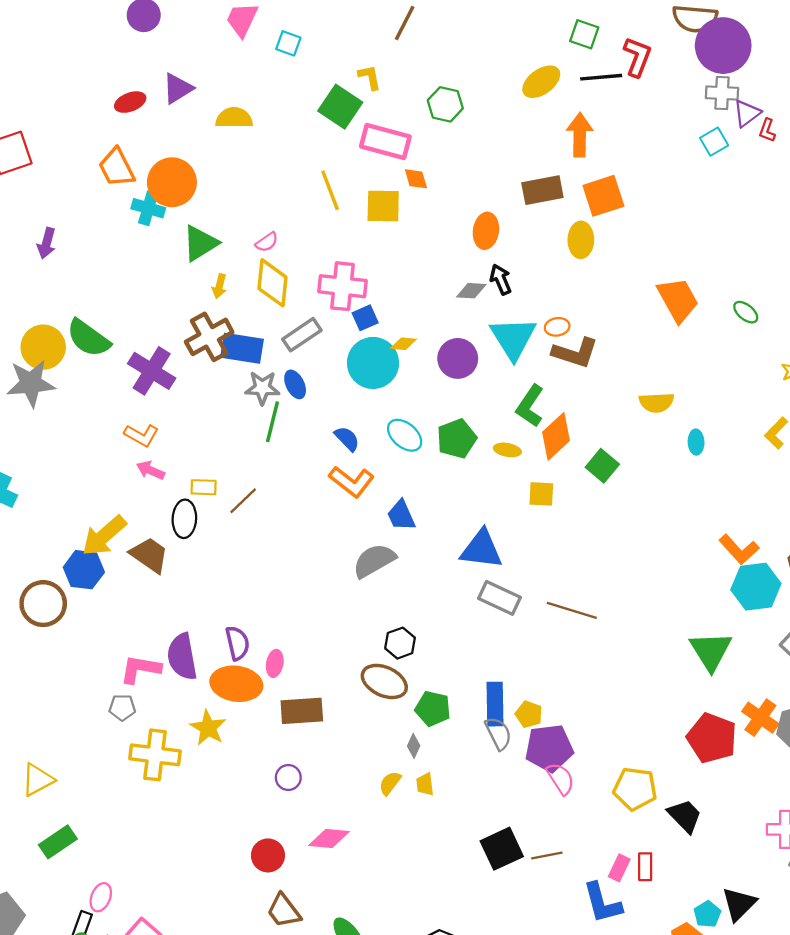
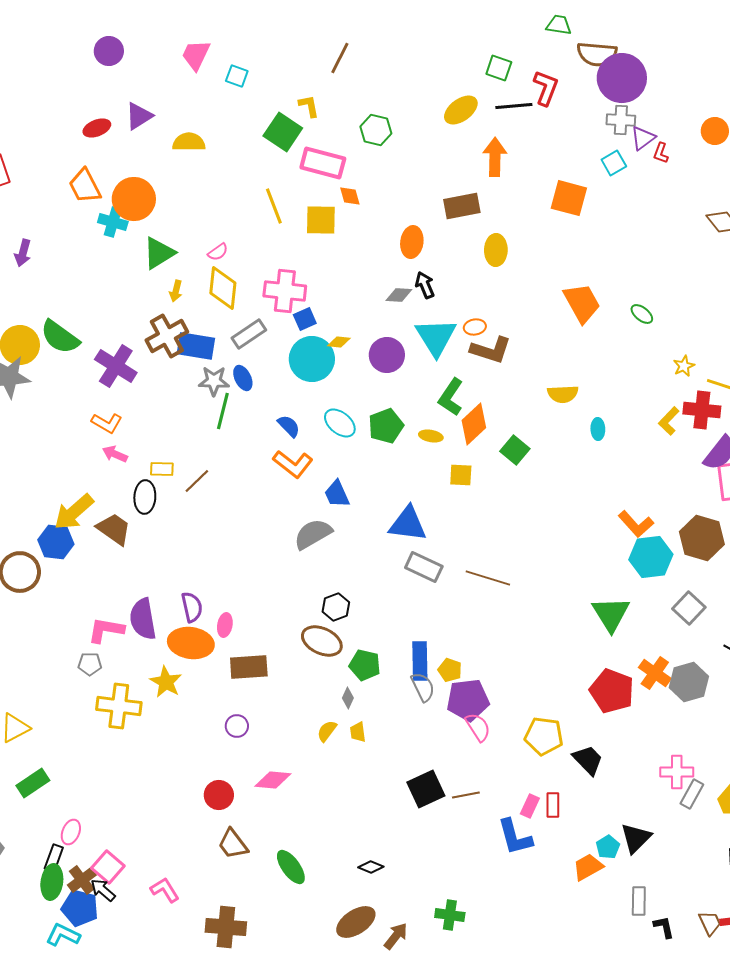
orange square: (603, 196) -> (569, 198), moved, turned 33

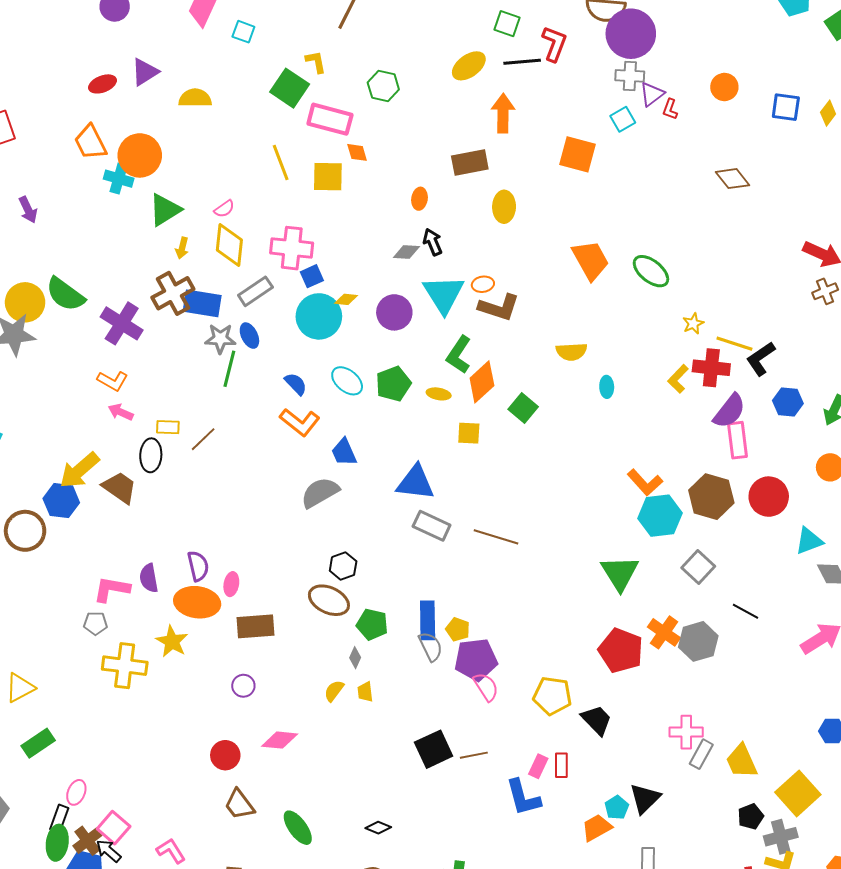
orange ellipse: (412, 242) -> (420, 199), size x0.7
purple arrow: (23, 253) -> (28, 210), turned -40
green ellipse: (642, 314) -> (651, 271), size x1.6
purple semicircle: (143, 619) -> (149, 578), size x0.7

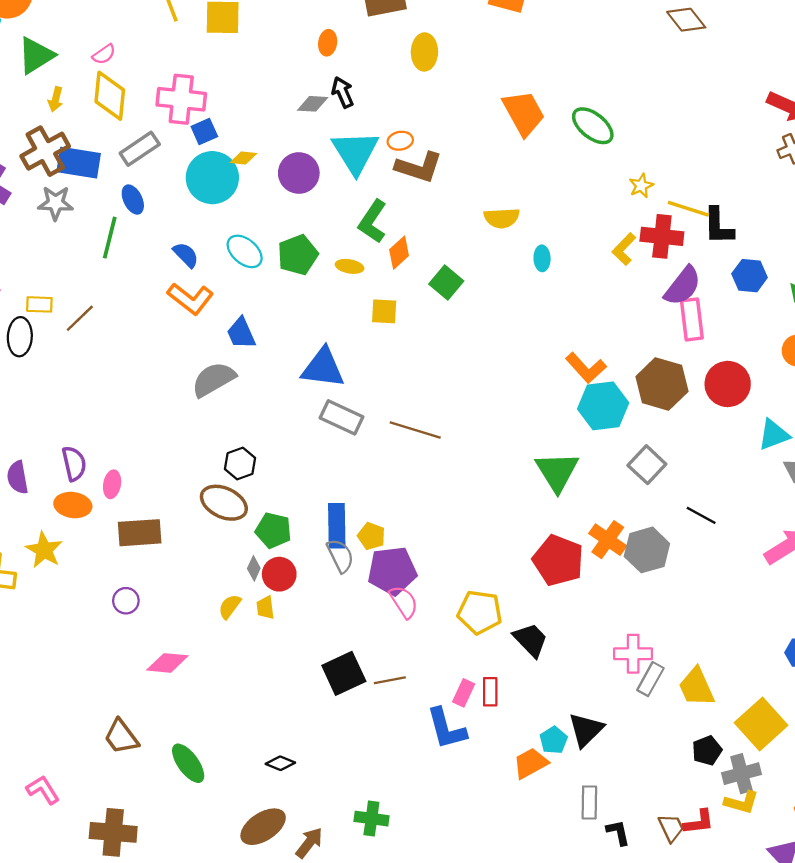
gray star: (220, 339) -> (56, 203), moved
black L-shape: (761, 359) -> (718, 226), turned -57
orange diamond: (482, 382) -> (399, 253), size x0.7
orange ellipse: (197, 602) -> (73, 505), size x0.7
red circle: (225, 755) -> (279, 574), moved

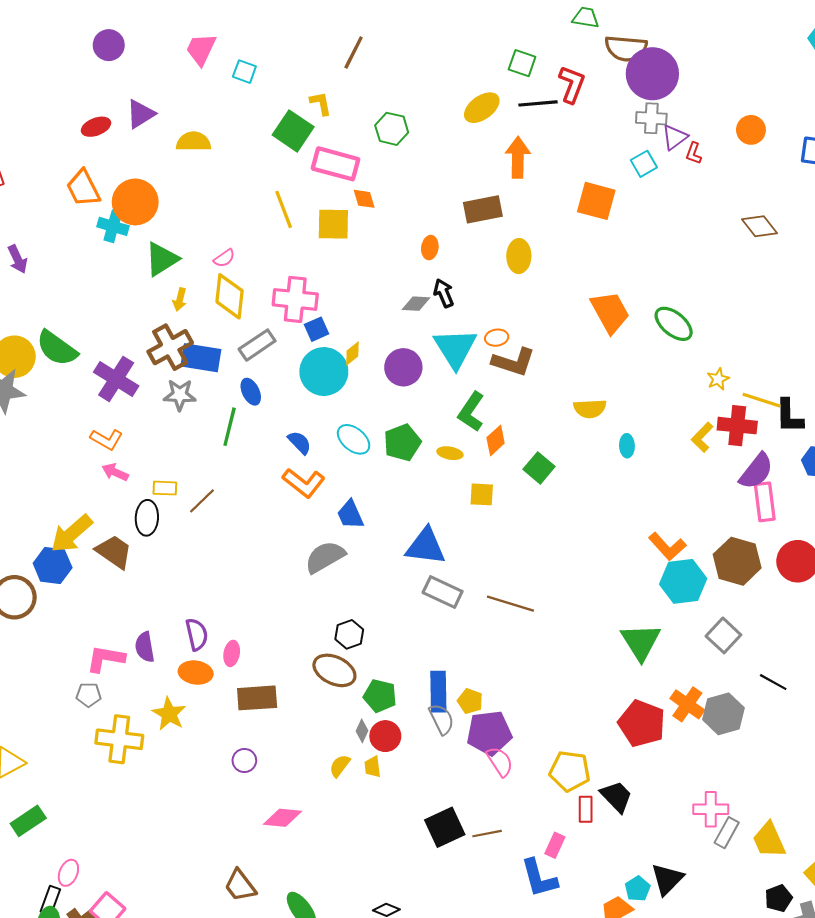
yellow diamond: (243, 158) -> (352, 354), turned -45
red rectangle: (490, 692) -> (586, 809), moved

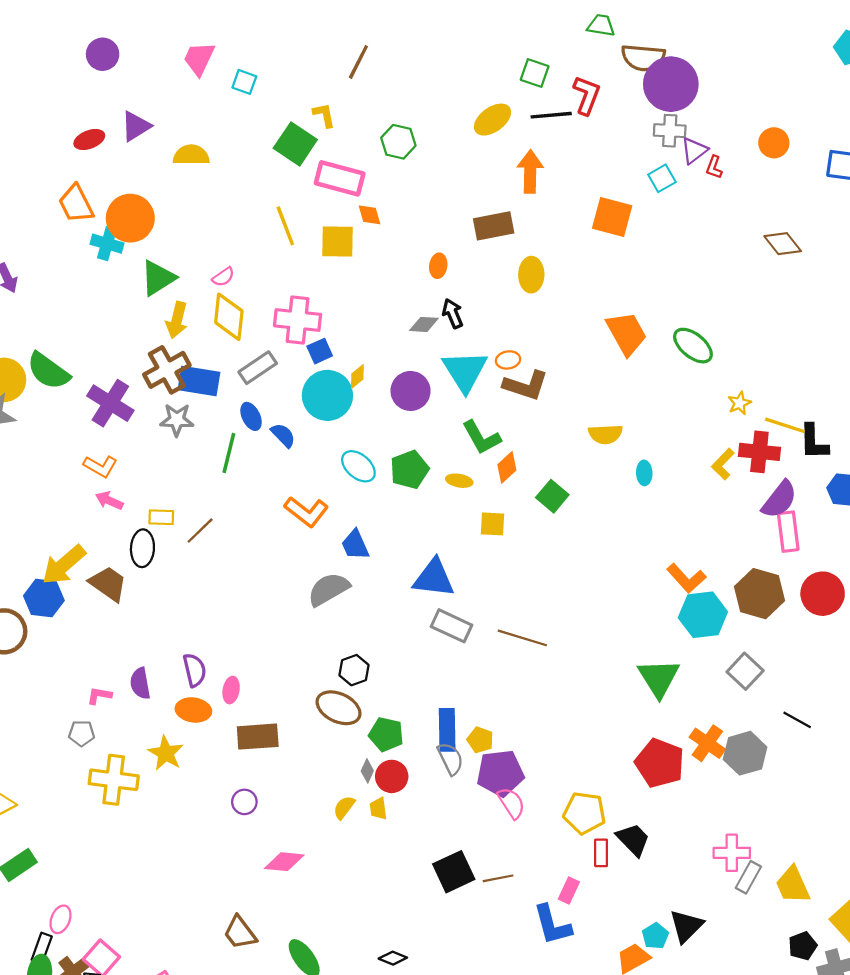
yellow arrow: (180, 299) -> (177, 320), size x1.5
green L-shape: (471, 412) -> (481, 437), turned -63
blue semicircle: (299, 443) -> (283, 435), moved
pink L-shape: (106, 659) -> (99, 696), size x0.6

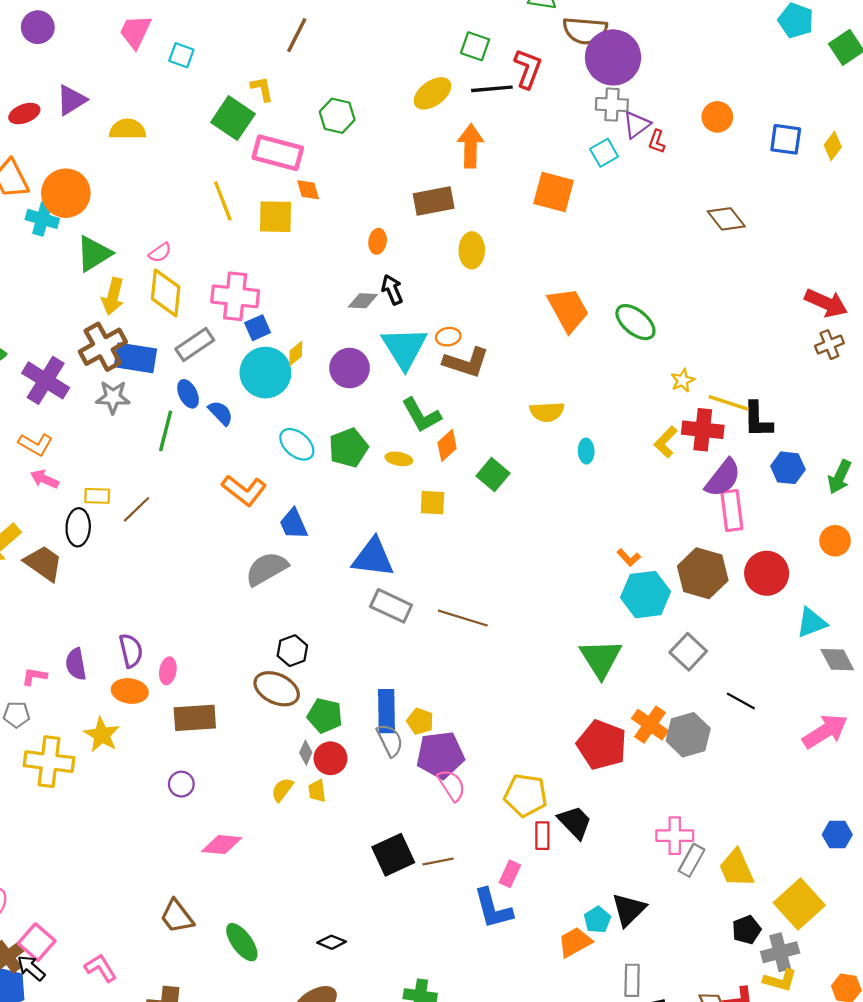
orange L-shape: (686, 578) -> (629, 558), size x0.6

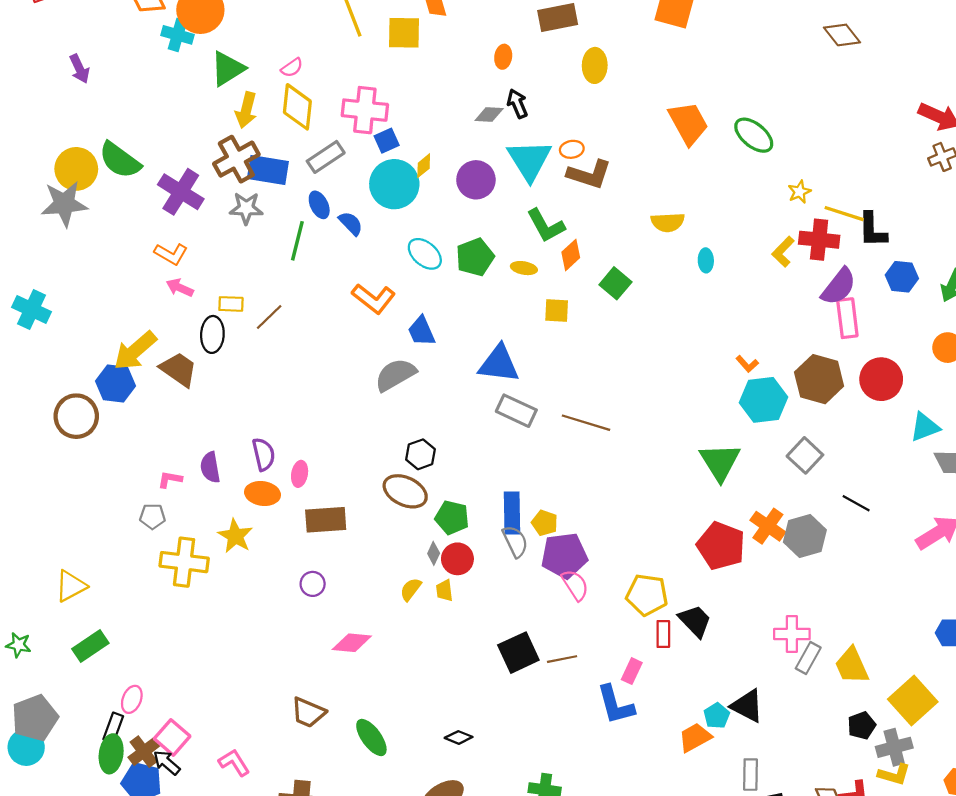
black triangle: (629, 910) -> (747, 706), turned -48
brown trapezoid: (177, 916) -> (308, 712), turned -30

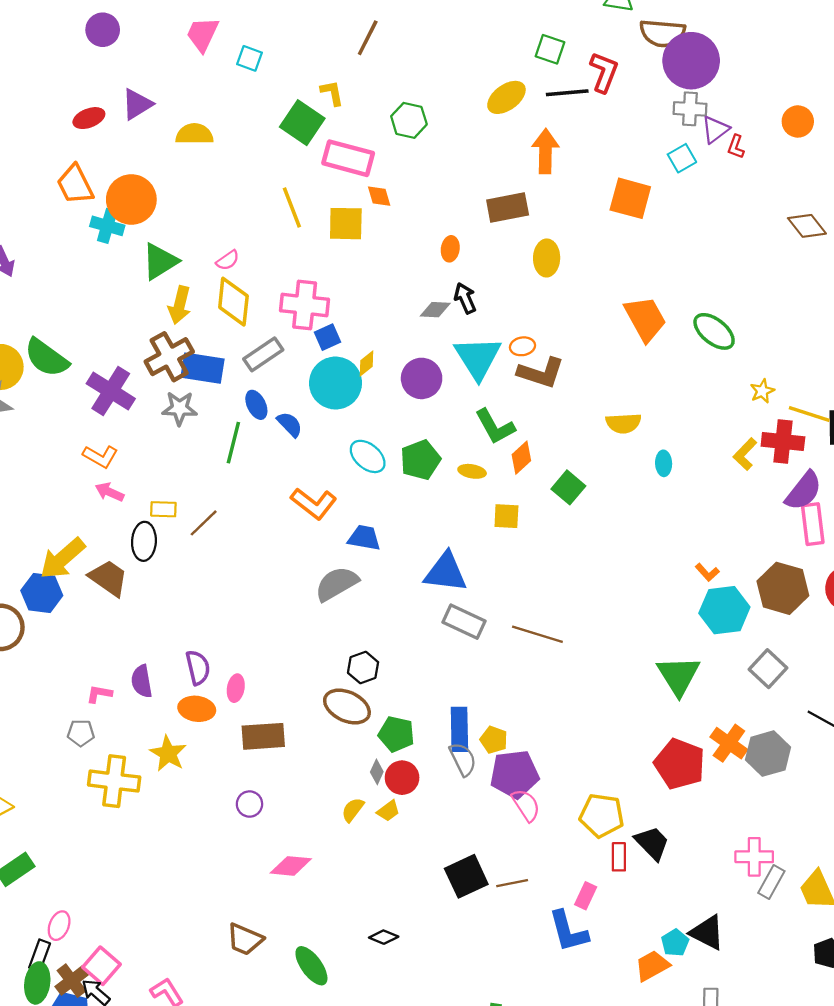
blue trapezoid: (422, 331) -> (364, 538), turned 124
yellow trapezoid: (444, 590) -> (388, 811), turned -120
black diamond: (459, 737) -> (384, 937), moved

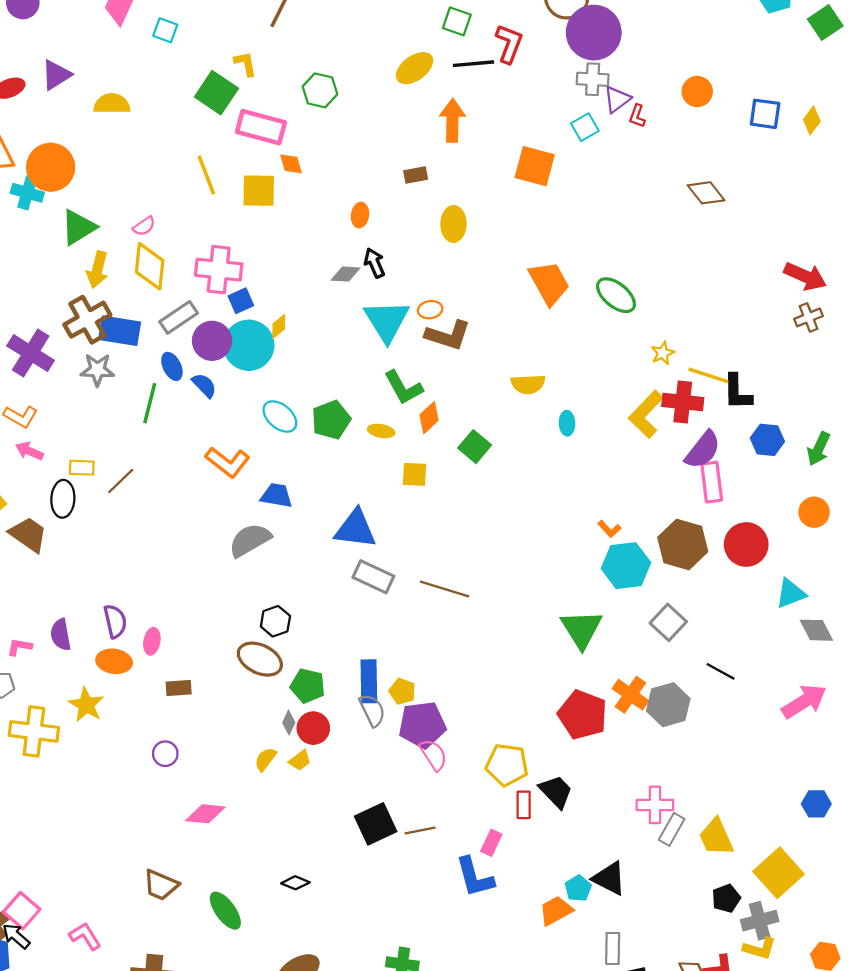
brown rectangle: (508, 208) -> (416, 175), size x0.6
purple circle: (422, 378) -> (212, 341), moved
yellow L-shape: (745, 454) -> (646, 414), size x1.5
brown rectangle: (263, 736) -> (179, 688), size x0.6

